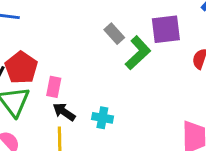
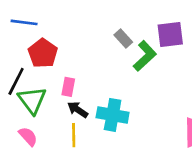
red pentagon: (21, 68) -> (43, 53), moved
cyan cross: (102, 118) -> (113, 115), size x1.6

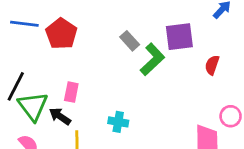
red pentagon: (43, 53) -> (61, 34), moved
black arrow: (78, 110) -> (60, 116), moved
cyan cross: (113, 115) -> (118, 122), size x0.6

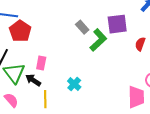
red pentagon: (61, 34) -> (20, 31), moved
cyan cross: (118, 122) -> (74, 84), turned 32

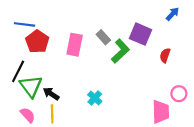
purple square: (117, 24) -> (141, 34), turned 30
pink rectangle: (41, 63) -> (75, 45), moved, size x1.5
yellow line: (45, 99) -> (52, 114), moved

